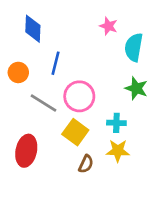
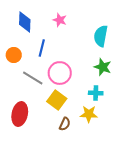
pink star: (108, 26) -> (60, 20), moved
cyan cross: (116, 123) -> (96, 93), moved

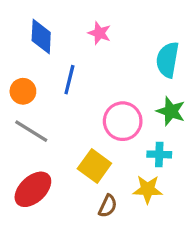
pink circle: (60, 73) -> (123, 121), moved
gray line: (33, 78) -> (31, 131), moved
red ellipse: (20, 114) -> (33, 189), turned 35

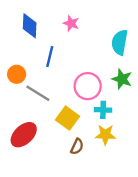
orange circle: (23, 91) -> (17, 74), moved
gray line: (31, 131) -> (38, 93), moved
cyan cross: (159, 154) -> (103, 110), moved

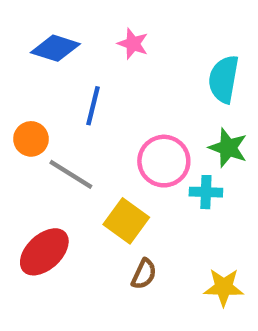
blue diamond: (30, 26) -> (55, 48), turned -75
cyan cross: (103, 110) -> (206, 192), moved
yellow star: (105, 135) -> (224, 287), moved

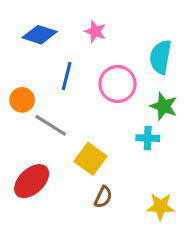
pink circle: (164, 161) -> (118, 84), moved

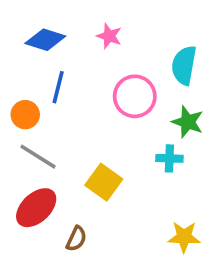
blue line: (67, 76) -> (58, 87), moved
gray line: (51, 125) -> (38, 157), moved
brown semicircle: (103, 197) -> (76, 239), moved

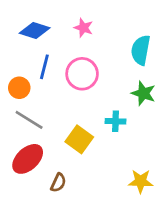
pink circle: (135, 96) -> (82, 74), moved
cyan cross: (169, 158) -> (116, 121), moved

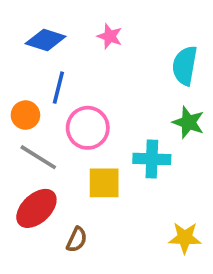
pink circle: (82, 74) -> (88, 128), moved
cyan cross: (116, 121) -> (152, 159), size x1.4
yellow square: (79, 139) -> (104, 183), turned -36

